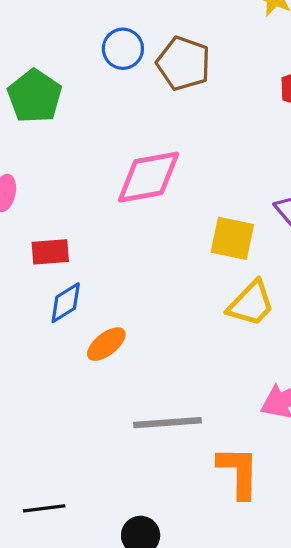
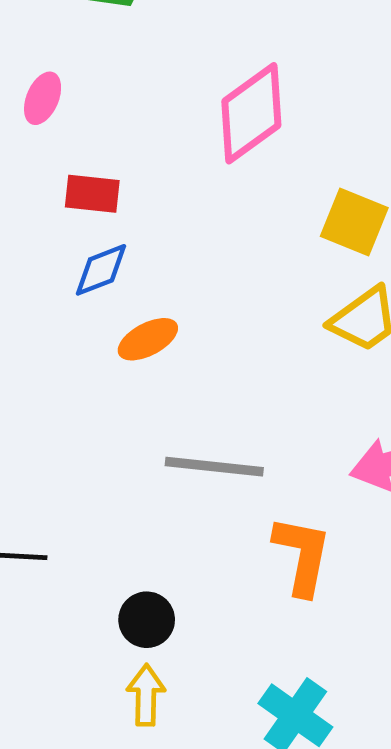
pink diamond: (149, 177) -> (251, 113), turned -36

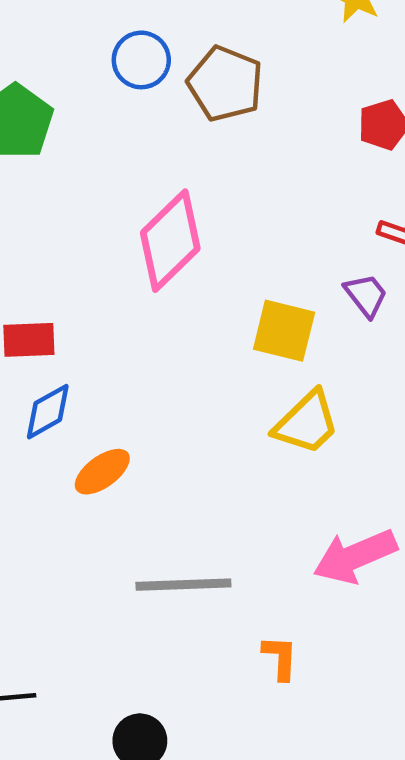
orange L-shape: (302, 555) -> (280, 658), size x0.6

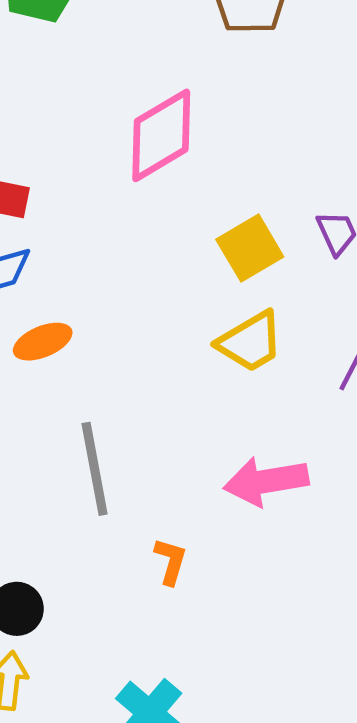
yellow square: (284, 331) -> (250, 248), turned 32
gray line: (183, 585) -> (95, 469), turned 68

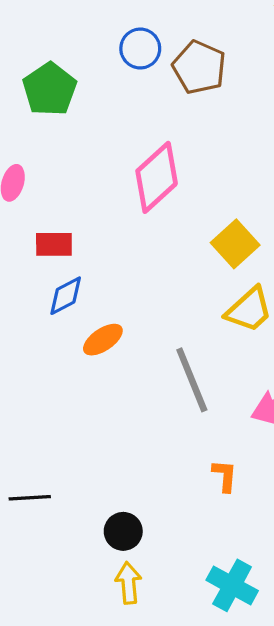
gray line: (95, 469) -> (192, 380), moved

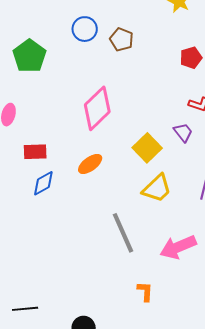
brown pentagon: (199, 67) -> (121, 39), size x0.7
orange ellipse: (103, 340) -> (90, 164), moved

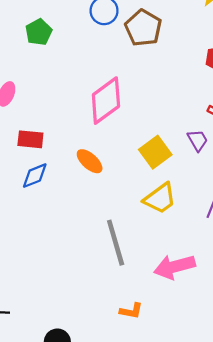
brown pentagon: (121, 39) -> (143, 28), size x1.4
green pentagon: (29, 56) -> (39, 32), size x0.7
orange ellipse: (90, 164) -> (90, 161), turned 70
orange L-shape: (145, 291) -> (131, 311), turned 90

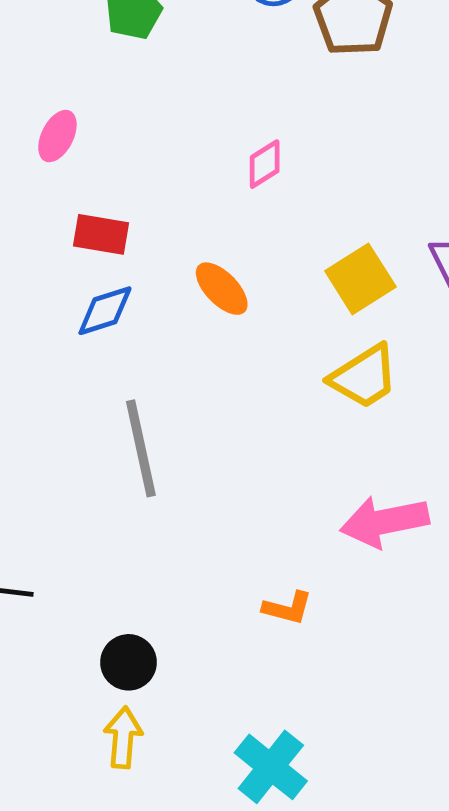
pink diamond: (106, 101) -> (265, 164), size x0.5
gray line: (116, 243) -> (141, 448), moved

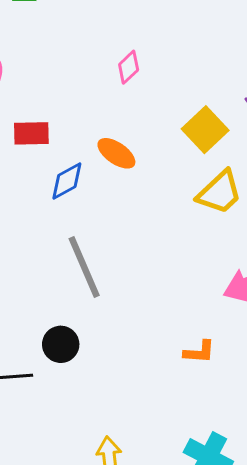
blue diamond: (105, 311) -> (67, 181), moved
black circle: (129, 662) -> (61, 344), moved

